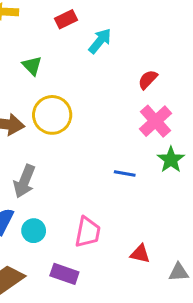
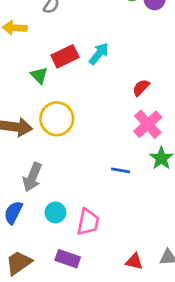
red rectangle: (66, 19) -> (65, 56), moved, size x1.4
cyan circle: (34, 231) -> (55, 213), moved
red triangle: (140, 254) -> (134, 261), moved

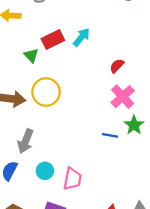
blue line: (121, 170) -> (110, 135), moved

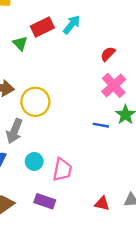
yellow circle: (46, 92) -> (35, 102), moved

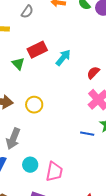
cyan arrow: (72, 25) -> (63, 58), moved
yellow circle: (35, 102) -> (34, 105), moved, size x0.7

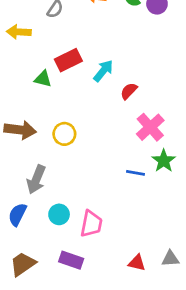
green triangle: (18, 64) -> (43, 79), turned -32
red semicircle: (93, 73) -> (129, 91), moved

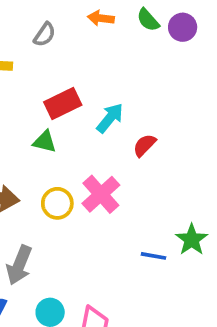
green triangle: (43, 79) -> (45, 142), moved
pink cross: (150, 127) -> (101, 194), moved

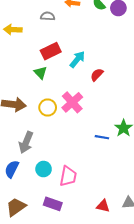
gray semicircle: (45, 34) -> (48, 16), moved, turned -120
green triangle: (45, 142) -> (40, 73), turned 32

